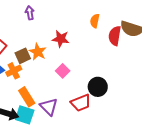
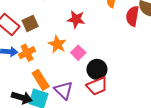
orange star: (38, 52) -> (57, 44), moved
brown square: (23, 56) -> (30, 23), moved
black circle: (98, 87) -> (97, 69), moved

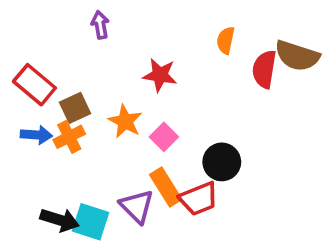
brown square: (30, 23) -> (75, 108), moved
black circle: (97, 69) -> (222, 162), moved
orange rectangle: (41, 80) -> (166, 187), moved

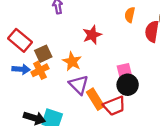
red star: (160, 75) -> (92, 35), turned -30
pink square: (164, 137) -> (124, 70), moved, turned 32
purple triangle: (137, 206) -> (79, 85), moved

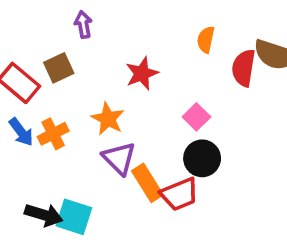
brown square: (43, 54) -> (59, 68), moved
blue arrow: (21, 69) -> (21, 132), turned 49
pink square: (124, 70) -> (196, 117), moved, turned -32

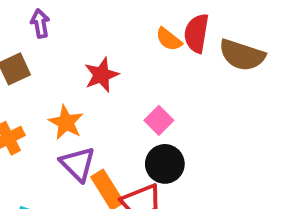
orange semicircle: (206, 40) -> (169, 39), turned -64
red semicircle: (244, 68) -> (196, 33), moved

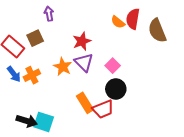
brown semicircle: (242, 55) -> (157, 31), turned 50
purple triangle: (78, 164) -> (84, 62), moved

